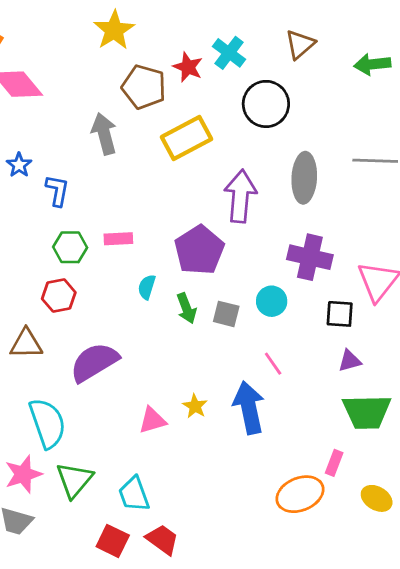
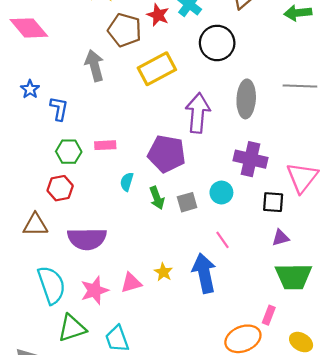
purple pentagon: (199, 250) -> (167, 154), turned -30
gray square: (226, 314) -> (187, 202), turned -30
purple semicircle: (94, 362) -> (87, 239), turned -150
pink star: (23, 474) -> (95, 290), moved
green triangle: (74, 480) -> (72, 328), turned 32

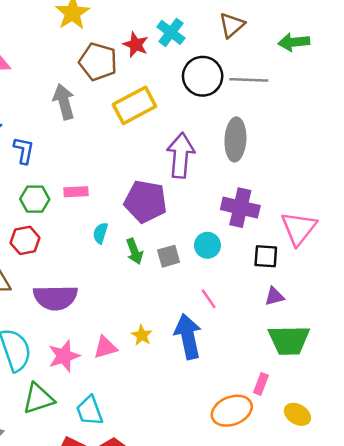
gray line: (300, 86) -> (249, 80), moved

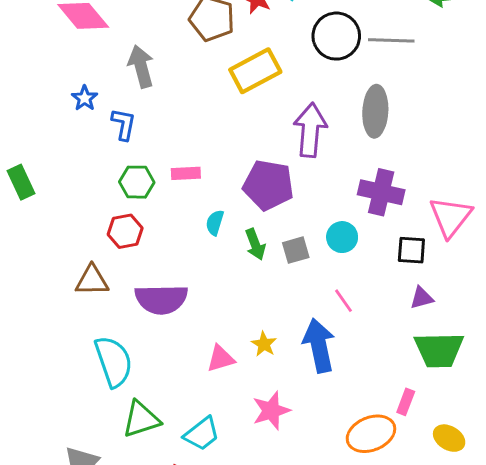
gray arrow: (64, 102) -> (141, 66), moved
pink star: (64, 356) -> (271, 411), moved
cyan trapezoid: (89, 411) -> (202, 434), turned -108

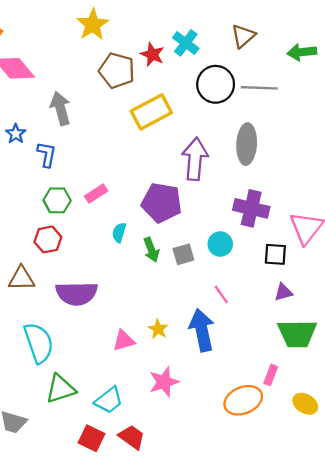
pink rectangle: (186, 173) -> (96, 193), turned -30

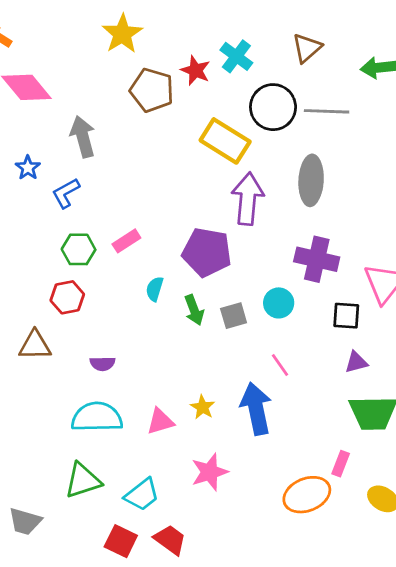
yellow rectangle: (151, 112) -> (225, 141), moved, turned 60
blue L-shape: (47, 154) -> (66, 193), turned -130
purple semicircle: (77, 293) -> (102, 364), size x0.5
cyan semicircle: (39, 343) -> (97, 417), moved, turned -72

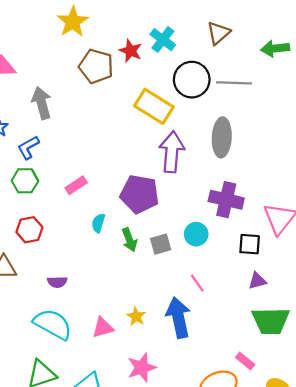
green hexagon: (79, 249) -> (25, 181), moved
cyan semicircle: (97, 417) -> (53, 324), turned 30
pink rectangle: (341, 464) -> (245, 361), turned -72

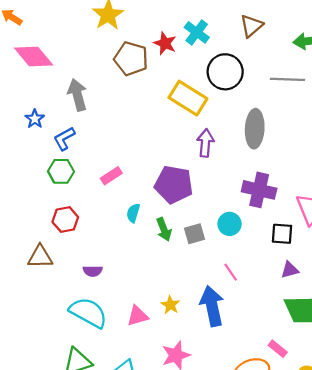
gray line: (234, 83) -> (288, 79), moved
purple arrow: (172, 152) -> (205, 143), size x0.7

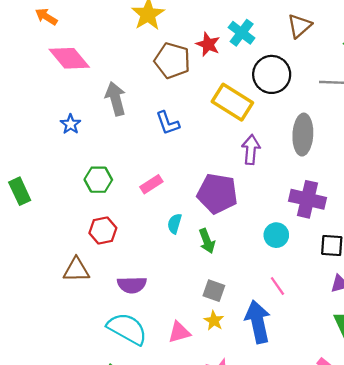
blue L-shape: (64, 139) -> (168, 123), moved, turned -80
gray square: (194, 234) -> (214, 291), moved, turned 35
purple semicircle: (93, 271) -> (132, 285), size x1.4

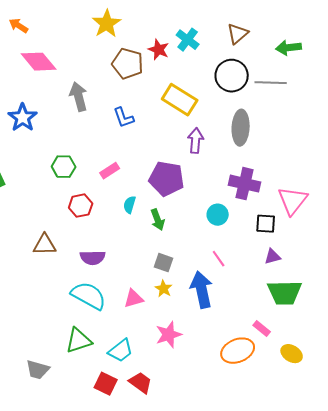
black circle: (272, 74) -> (232, 76), moved
blue star: (71, 124) -> (23, 118), moved, size x1.6
red hexagon: (103, 230) -> (81, 206), moved

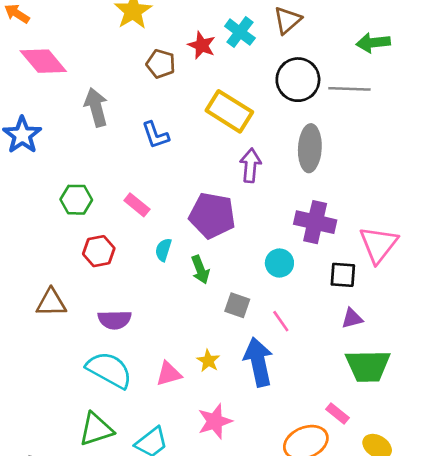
brown triangle: (238, 34) -> (287, 20), moved
brown pentagon: (128, 64) -> (161, 64), size x0.7
pink rectangle: (110, 171) -> (137, 205), turned 72
gray square: (164, 263) -> (237, 305), moved

